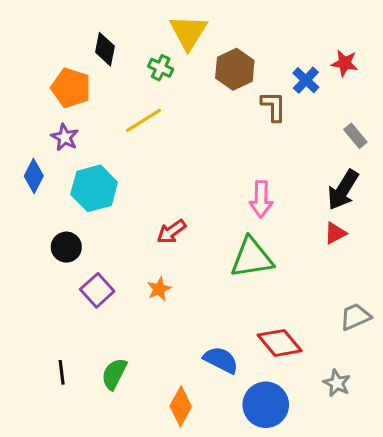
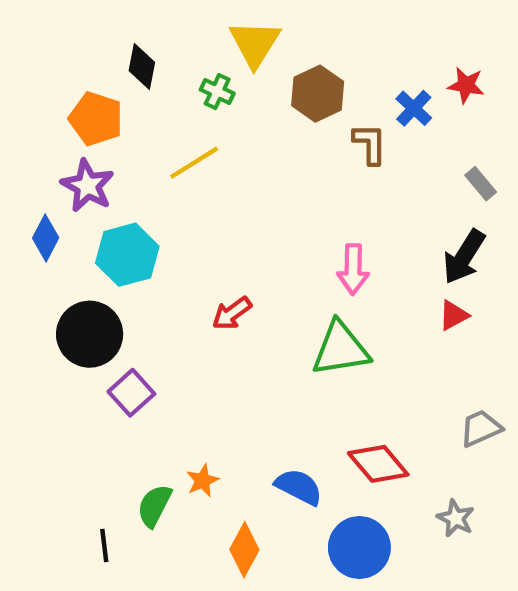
purple star: (65, 137) -> (87, 186), size x1.4
black circle: (66, 247) -> (90, 334), size x1.6
orange star: (159, 289) -> (203, 481), moved
black line: (62, 372) -> (104, 545), moved

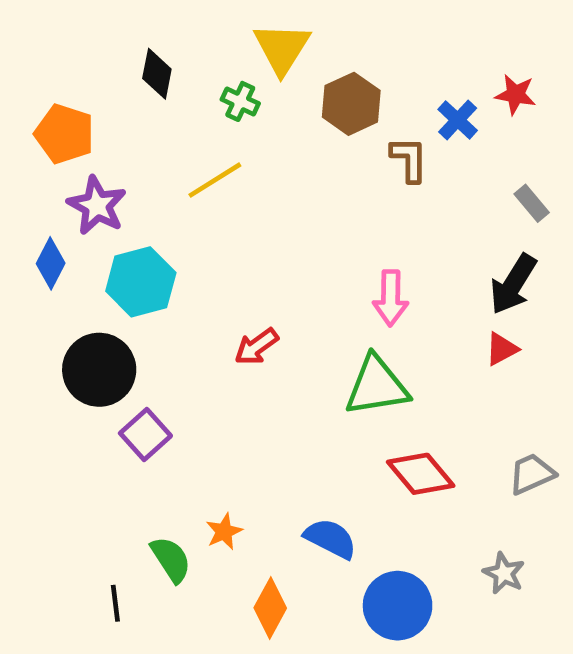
orange pentagon: (96, 119) -> (64, 134), moved
red diamond: (378, 464) -> (421, 474), moved
green semicircle: (154, 506) -> (171, 559), turned 120

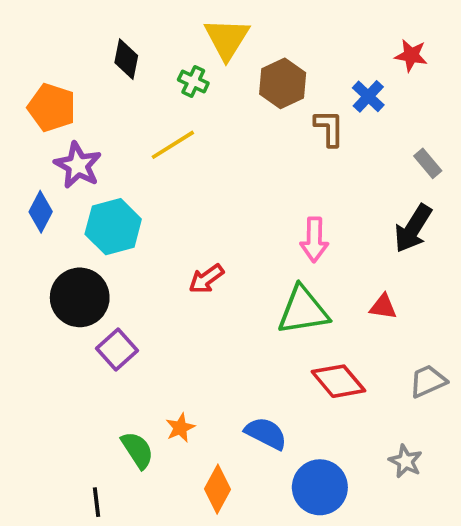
red star: (515, 95) -> (411, 55), moved
red triangle: (502, 349) -> (383, 307), moved, turned 36
black line: (115, 603) -> (96, 502), moved

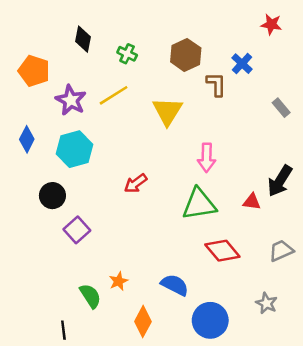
yellow triangle: (227, 39) -> (167, 111), moved
red star: (411, 55) -> (271, 24), moved
purple star: (78, 165) -> (71, 100), moved
black arrow: (413, 229) -> (280, 181), moved
black circle: (80, 297) -> (52, 196), size x0.7

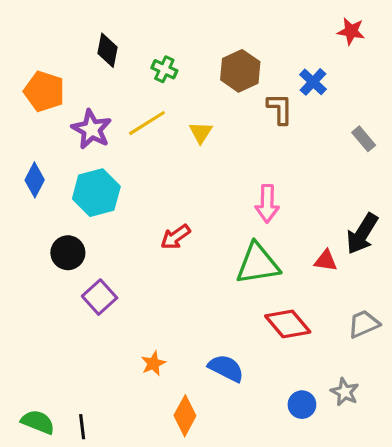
yellow triangle: (167, 111) -> (201, 133), moved, size x0.6
green semicircle: (90, 296) -> (38, 422), moved, turned -35
blue circle: (210, 320) -> (302, 405), moved, size x0.6

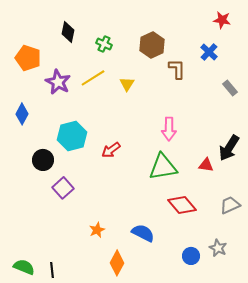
blue cross: (313, 82) -> (209, 52), moved
cyan hexagon: (96, 193) -> (72, 136), moved

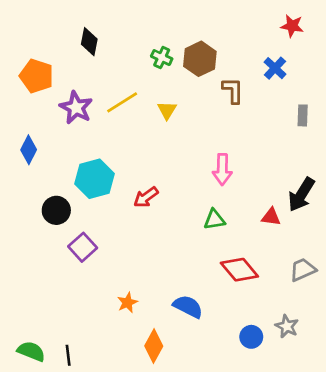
green cross: (104, 44) -> (162, 58), moved
gray rectangle: (230, 88) -> (303, 115), turned 42
green triangle: (163, 167) -> (214, 220), size x0.6

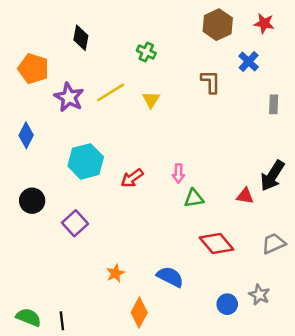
brown hexagon: (200, 59) -> (218, 25), moved
pink arrow: (222, 170) -> (178, 173), moved, size x0.7
black circle: (56, 210) -> (32, 201), moved

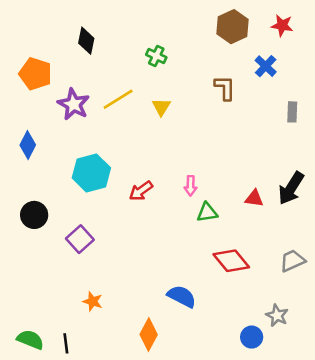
red triangle: (245, 196) -> (254, 198), moved
orange star: (115, 273) -> (93, 301), moved, turned -30
blue circle: (227, 304) -> (252, 337), moved

